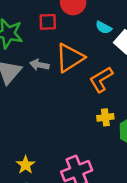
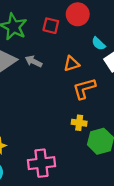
orange triangle: (70, 58) -> (71, 64), moved, size x0.6

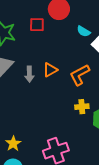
gray arrow: (34, 61) -> (29, 74), moved, turned -105
orange triangle: (71, 64) -> (50, 70), moved

